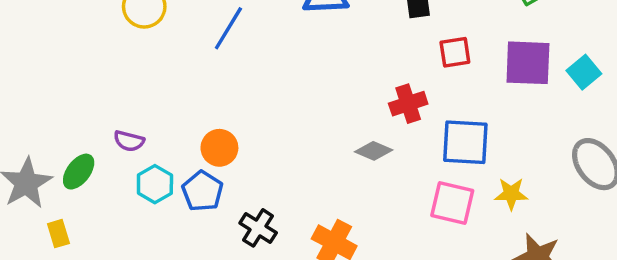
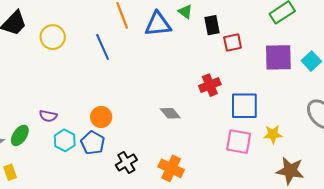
blue line: (228, 28) -> (103, 47), turned -52
red square: (455, 52) -> (233, 43), moved
gray diamond: (374, 151) -> (170, 113), moved, turned 30
black cross: (258, 228) -> (126, 162), turned 30

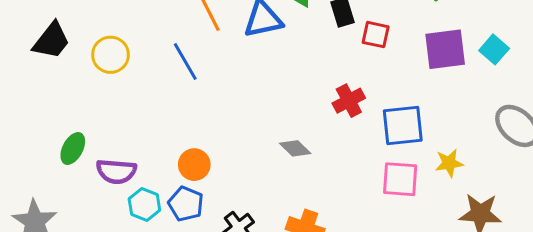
red square: (233, 43) -> (376, 35), turned 30
purple semicircle: (48, 116) -> (116, 171), size x1.5
green ellipse: (20, 135) -> (73, 149), moved

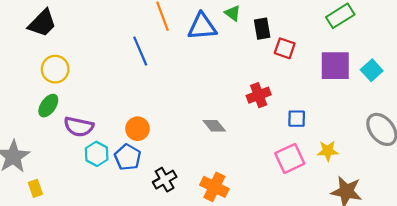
yellow circle: (111, 55) -> (55, 69), moved
blue square: (403, 126) -> (297, 119), size x0.6
pink square: (400, 179) -> (290, 158), turned -36

